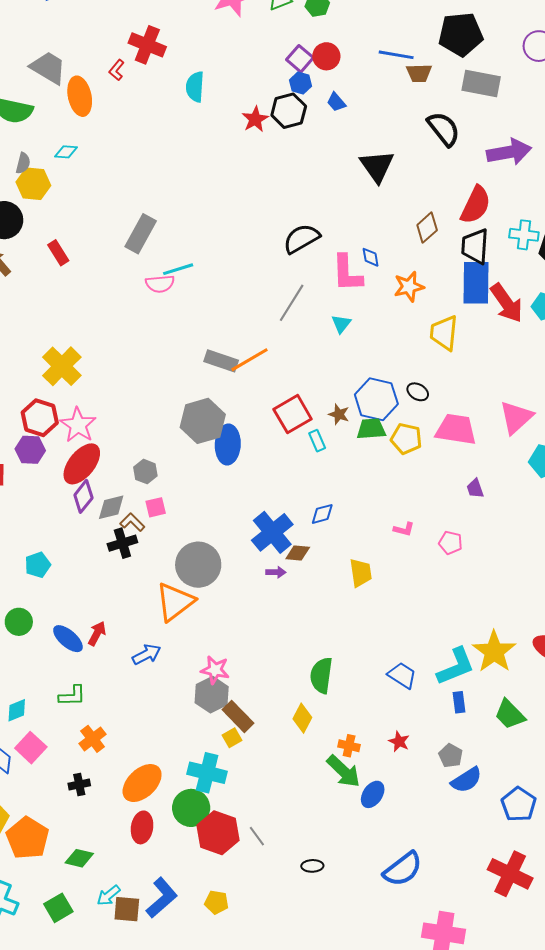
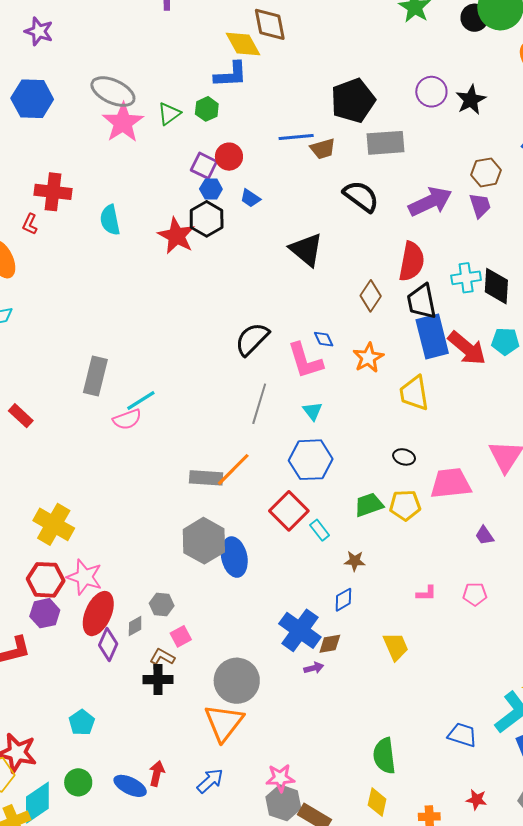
red star: (255, 119) -> (177, 236), size x1.4
blue hexagon: (376, 399) -> (311, 460), moved
brown star: (339, 414) -> (355, 561), moved
gray diamond: (111, 507) -> (135, 626), moved, size x0.7
black cross: (122, 543) -> (158, 680), turned 32

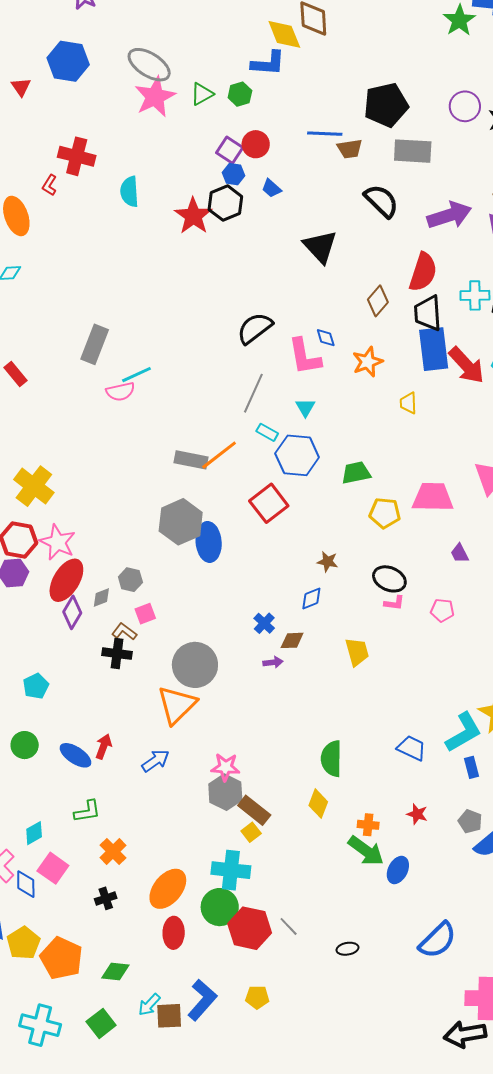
yellow trapezoid: (414, 393) -> (408, 403), size x0.6
black ellipse: (404, 457) -> (389, 579), moved, size x1.5
green trapezoid: (369, 505) -> (356, 473), moved
cyan rectangle: (320, 530) -> (267, 432), moved, turned -30
blue cross: (300, 630) -> (264, 623), size x0.5

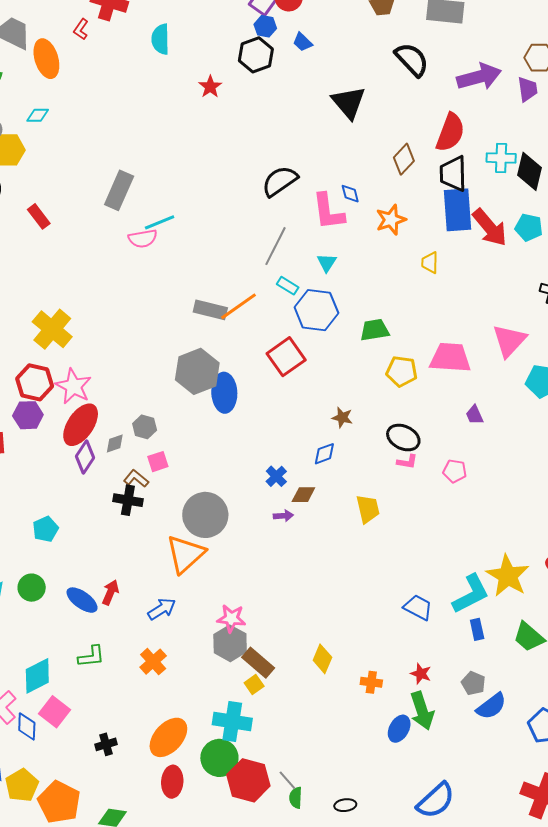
red star: (193, 216) -> (210, 87), moved, size x0.6
green semicircle: (331, 759) -> (296, 798), moved, size x0.6
cyan diamond: (34, 833) -> (37, 676), size x1.5
orange cross: (113, 851) -> (153, 662), moved
green arrow: (366, 851) -> (422, 711), moved, turned 33

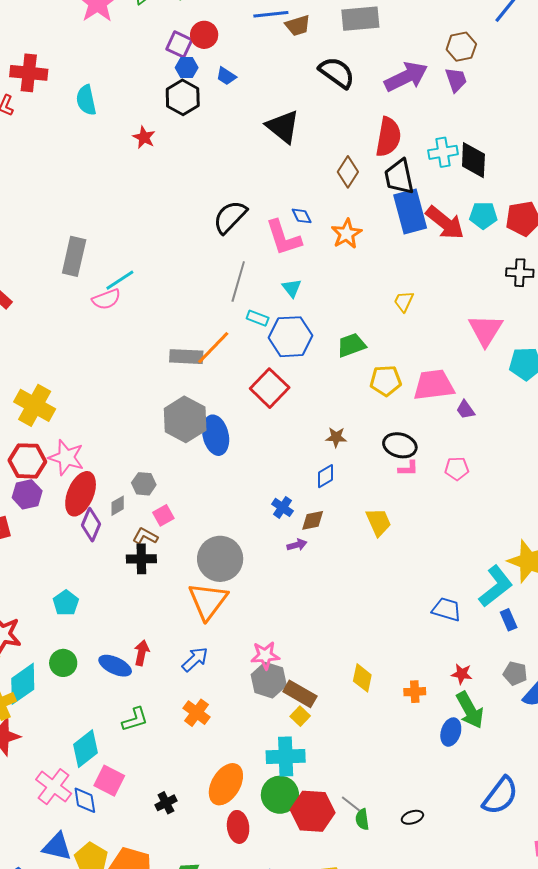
yellow trapezoid: (430, 263) -> (404, 301), moved, turned 35
pink trapezoid: (450, 358) -> (434, 385), moved

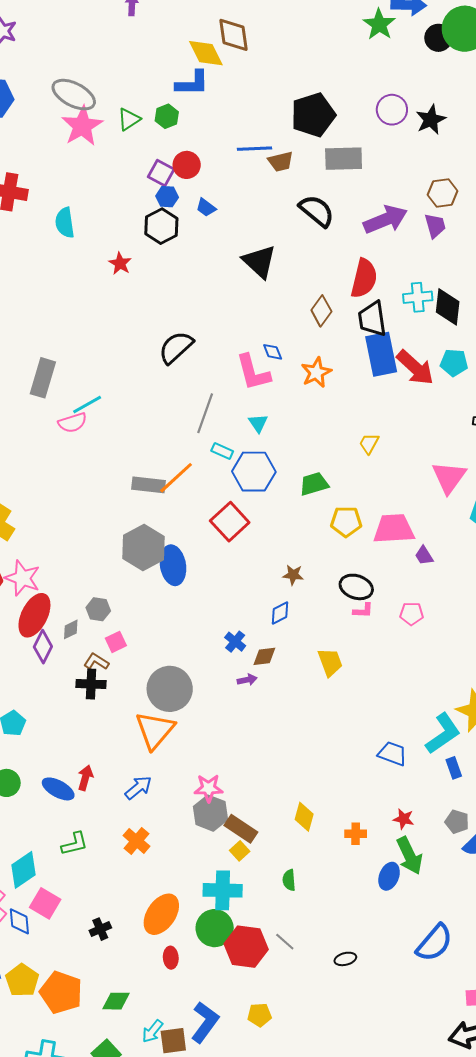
black semicircle: (230, 217) -> (176, 347), moved
green semicircle: (362, 819) -> (289, 880), moved
red ellipse: (238, 827) -> (171, 958), size x0.7

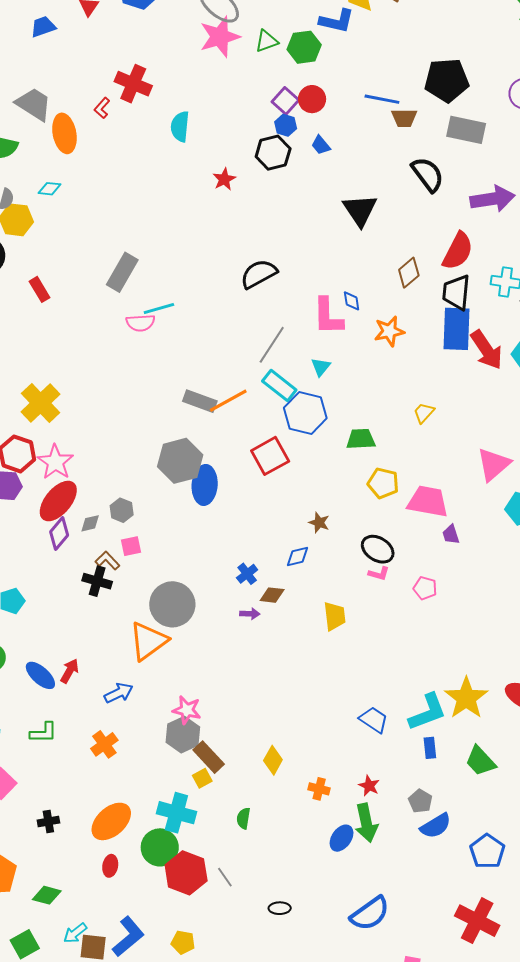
green hexagon: (167, 116) -> (304, 47), size x1.4
cyan rectangle: (222, 451) -> (279, 386), size x1.6

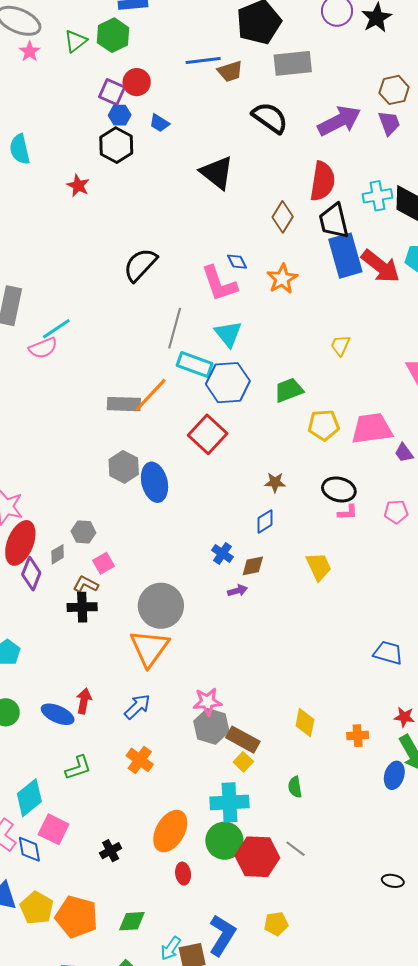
pink star: (220, 37) -> (30, 51), size x0.5
cyan triangle: (321, 367) -> (228, 334), size x1.4
gray hexagon: (180, 461) -> (124, 467), size x0.7
black ellipse: (280, 908) -> (393, 881), moved, turned 30

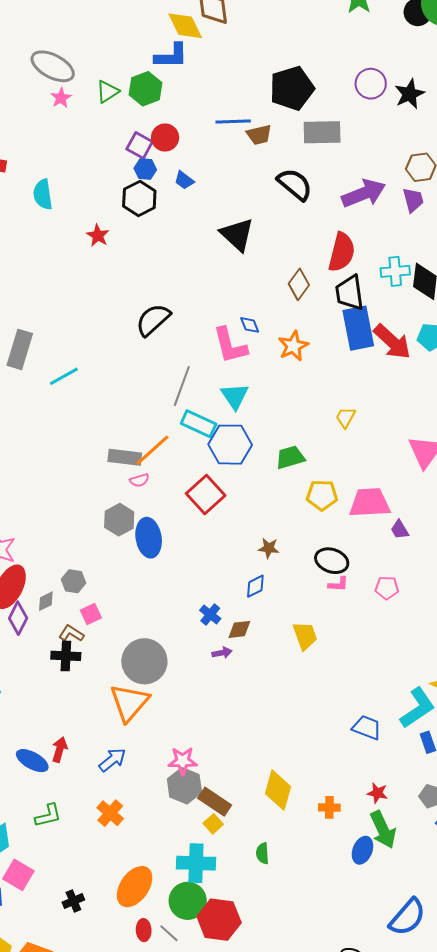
pink semicircle: (43, 348) -> (139, 480), moved, size x0.7
yellow diamond: (305, 723) -> (278, 790), size x1.4
gray line: (296, 849) -> (169, 933), moved

